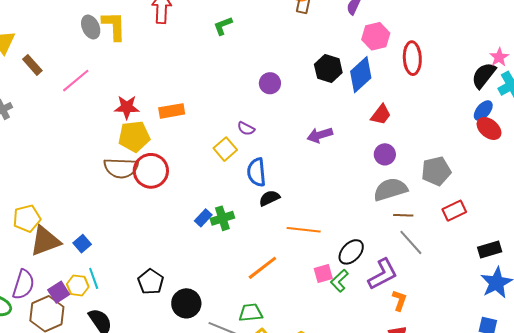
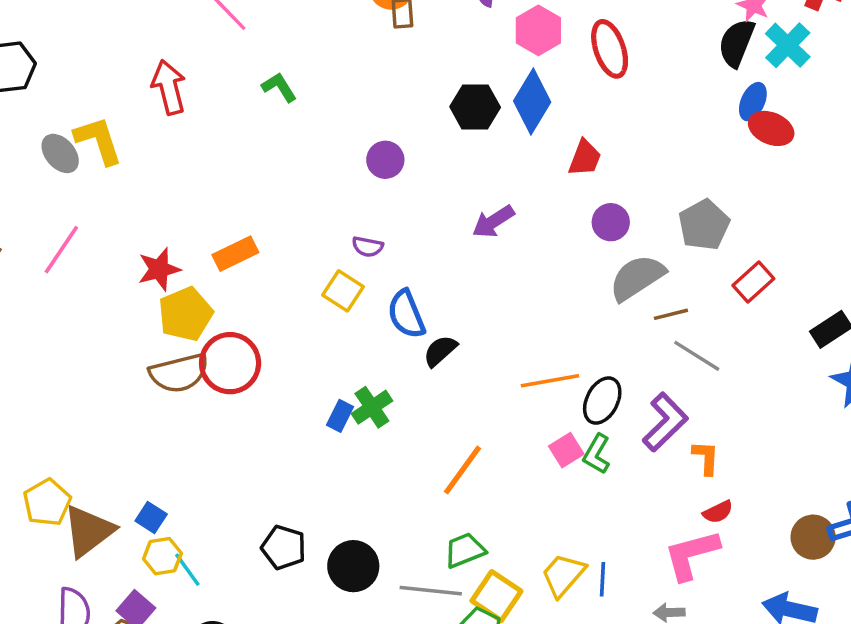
green L-shape: (223, 26) -> (279, 87), turned 95
orange line: (304, 230) -> (550, 381), moved
yellow hexagon: (78, 285) -> (162, 556), moved

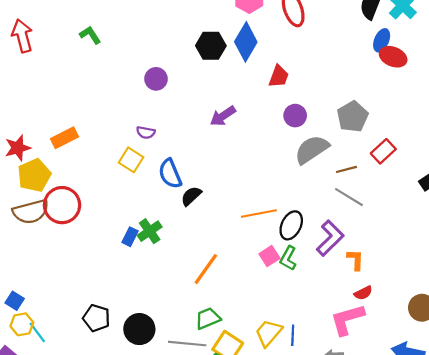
brown line: (671, 314) -> (346, 169), moved

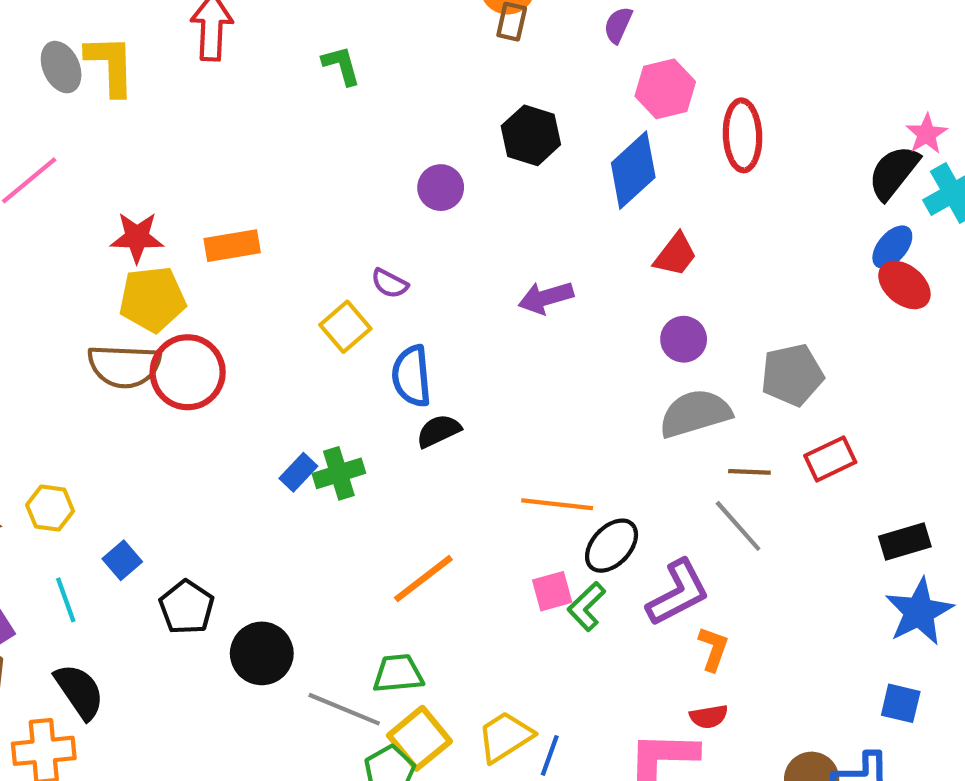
black hexagon: (211, 46) -> (531, 135), moved
blue square: (15, 301) -> (122, 560), moved
yellow hexagon: (22, 324) -> (50, 508), moved

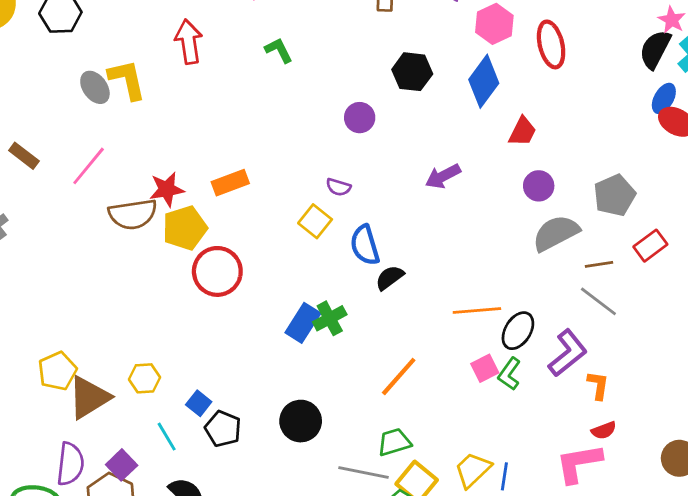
brown semicircle: (124, 366) -> (133, 214), moved
blue rectangle: (298, 472) -> (303, 323), size x1.5
black pentagon: (187, 607) -> (223, 429), moved
black circle: (262, 653) -> (301, 421), moved

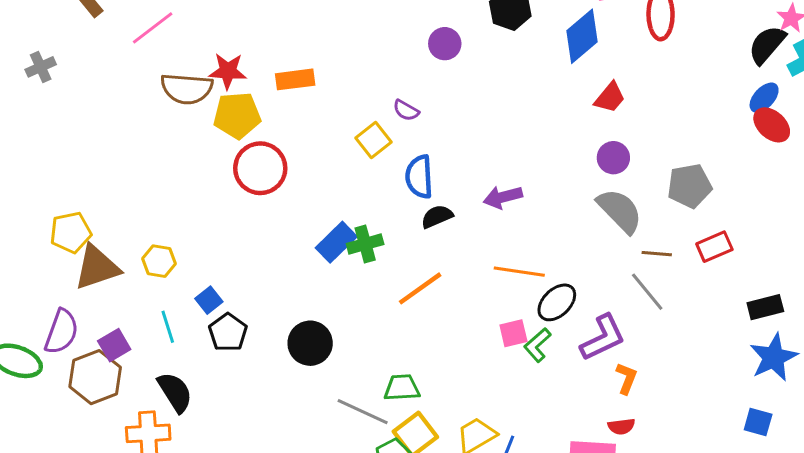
purple arrow: (443, 176) -> (503, 197), moved
gray semicircle: (556, 233) -> (620, 211), turned 60
orange line: (399, 376) -> (420, 288), moved

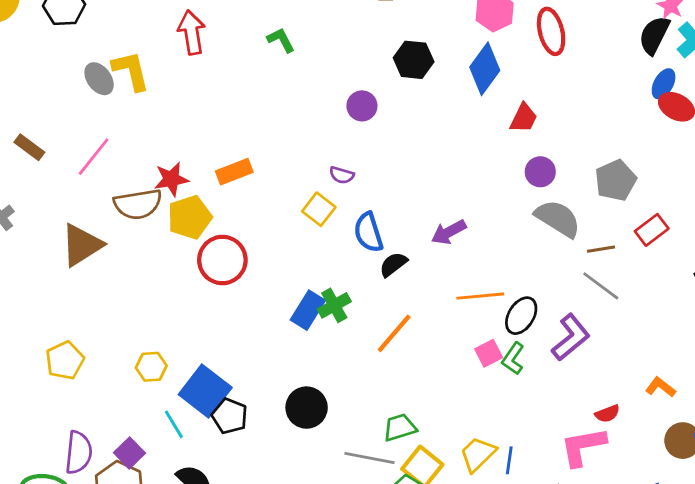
brown triangle: (97, 267) -> (82, 245), moved
blue square: (209, 300) -> (205, 391), size x2.0
orange L-shape: (626, 378) -> (660, 387), moved, turned -60

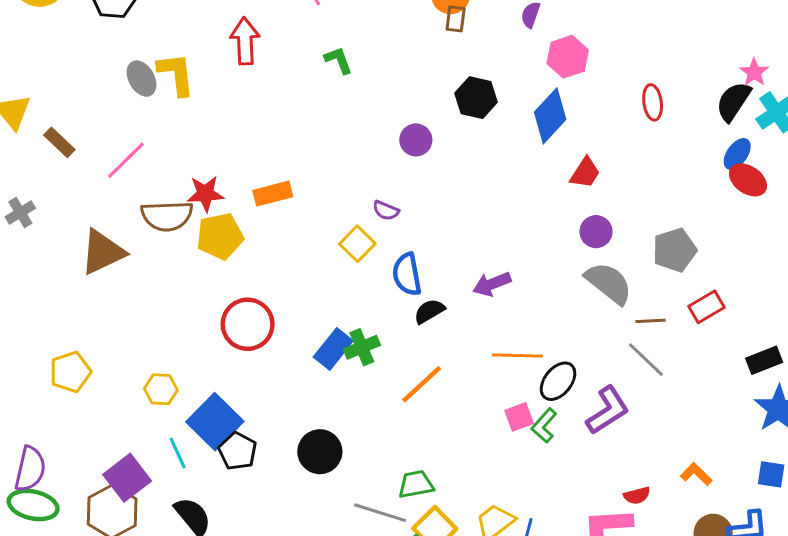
red ellipse: (551, 31) -> (653, 102), moved, size x0.7
red circle: (222, 260) -> (248, 324), moved
purple semicircle: (79, 452) -> (30, 469), moved
purple square: (129, 453) -> (127, 478), size x1.4

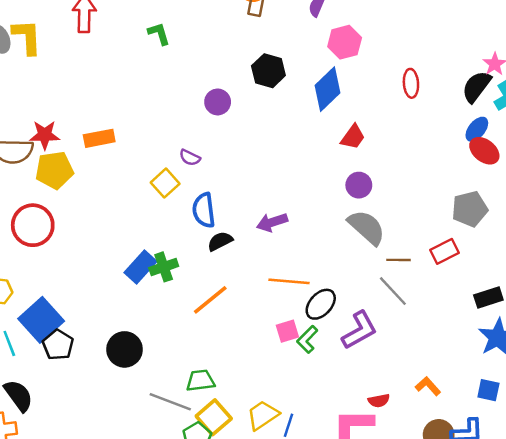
gray pentagon: (675, 250) -> (470, 209), moved
red circle: (248, 324) -> (33, 225), moved

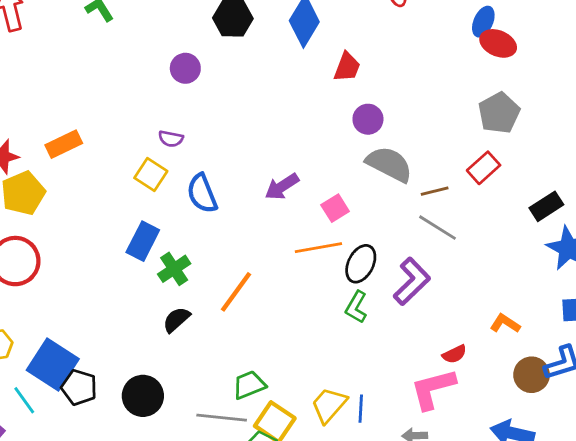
black semicircle: (220, 241) -> (176, 320), moved
blue rectangle: (141, 267) -> (143, 241), moved
pink square: (287, 331) -> (335, 208), moved
black circle: (125, 349) -> (143, 396), moved

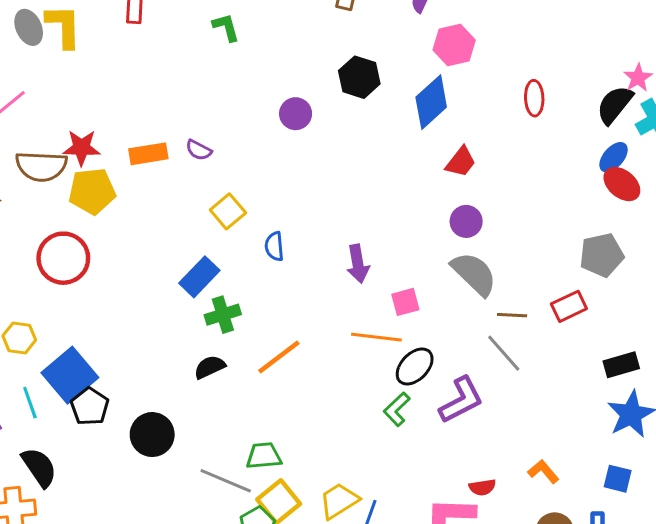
purple semicircle: (171, 139) -> (199, 150), moved
purple arrow: (282, 187) -> (358, 264), turned -84
blue semicircle: (202, 193) -> (274, 246), size x0.7

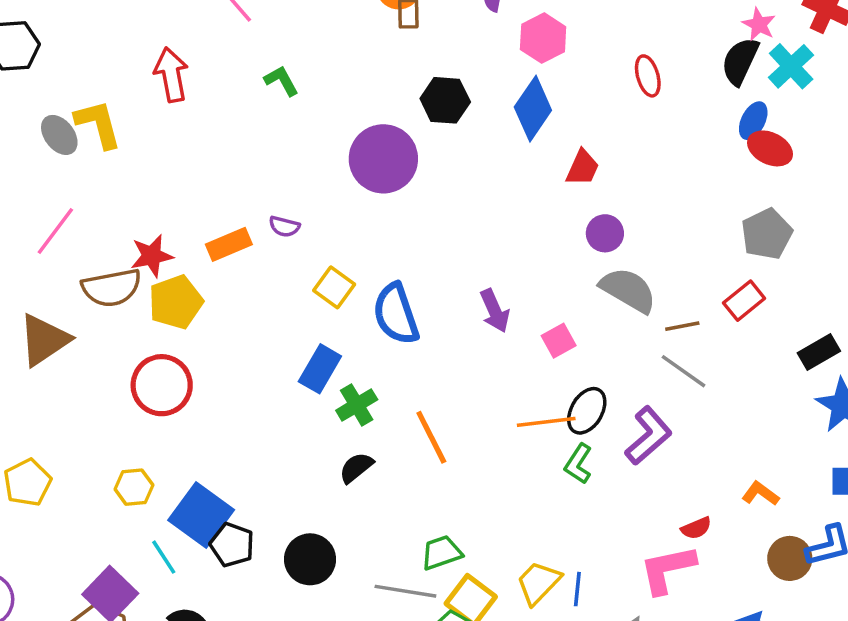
purple circle: (296, 114) -> (383, 159), size x1.8
blue semicircle: (274, 246) -> (396, 314), size x1.8
orange line: (376, 337) -> (546, 422), moved
orange line: (279, 357) -> (431, 437), turned -66

